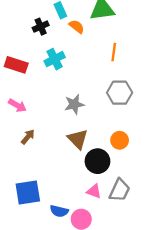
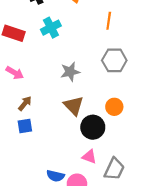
gray trapezoid: (120, 190) -> (114, 169), moved
blue square: (28, 192) -> (25, 126), moved, size x0.6

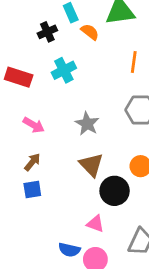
gray star: (70, 72) -> (87, 124), turned -30
pink arrow: (15, 73) -> (34, 125), moved
pink triangle: (89, 157) -> (95, 224), moved

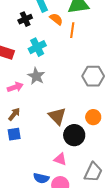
orange line: (134, 62) -> (72, 30), moved
gray star: (87, 124) -> (36, 76), moved
pink arrow: (34, 125) -> (15, 87), turned -49

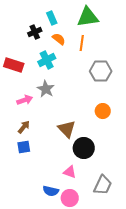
orange semicircle: (56, 19) -> (59, 39), moved
gray hexagon: (93, 76) -> (101, 71), moved
orange circle: (93, 117) -> (103, 111), moved

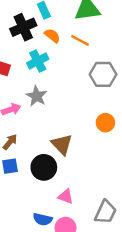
black cross: (35, 32) -> (23, 27), size x1.5
orange line: (82, 43) -> (80, 40), turned -70
black circle: (84, 148) -> (44, 167), moved

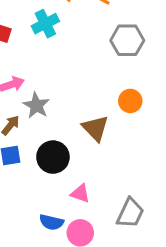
gray star: (37, 96) -> (36, 105), moved
brown triangle: (62, 144) -> (95, 128), moved

